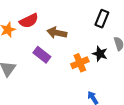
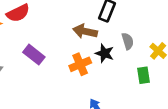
brown arrow: (57, 33) -> (85, 31), moved

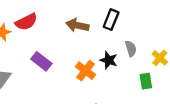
brown arrow: (85, 31) -> (77, 25), moved
orange cross: (80, 64) -> (85, 71), turned -30

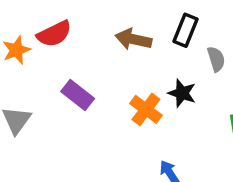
gray semicircle: (131, 49) -> (216, 59), moved

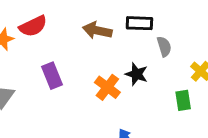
black rectangle: (186, 30) -> (139, 23), turned 70
purple rectangle: (78, 95) -> (52, 76), turned 30

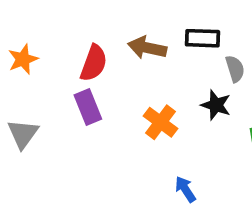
red semicircle: (33, 26) -> (94, 63), moved, turned -44
black star: (137, 74) -> (216, 105), moved

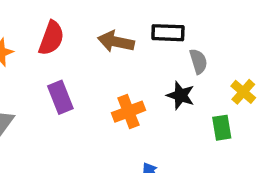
red semicircle: (94, 63) -> (51, 38), moved
orange cross: (161, 122) -> (129, 112), turned 32

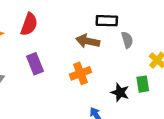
brown arrow: (116, 42) -> (88, 41), moved
black star: (181, 95) -> (120, 92), moved

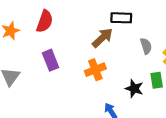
gray semicircle: (127, 40) -> (146, 46), moved
brown arrow: (88, 41) -> (102, 38), turned 125

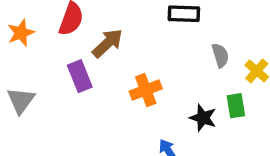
brown arrow: (102, 38) -> (108, 43), moved

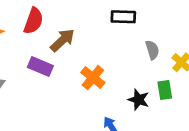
purple rectangle: (80, 76) -> (40, 66), turned -45
orange cross: (146, 90) -> (93, 78), turned -30

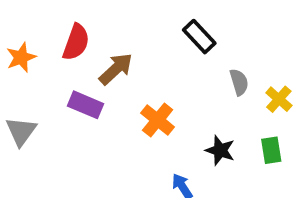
black rectangle: (123, 17) -> (199, 37), turned 45
green rectangle: (165, 90) -> (271, 150), moved

